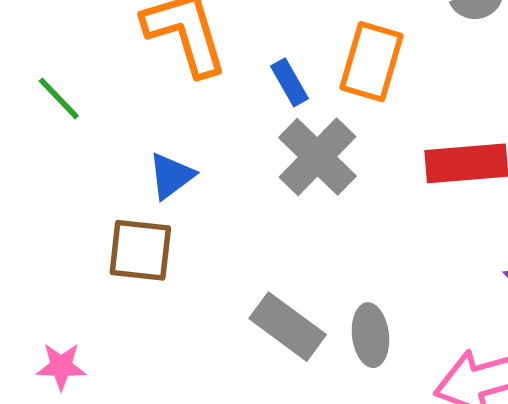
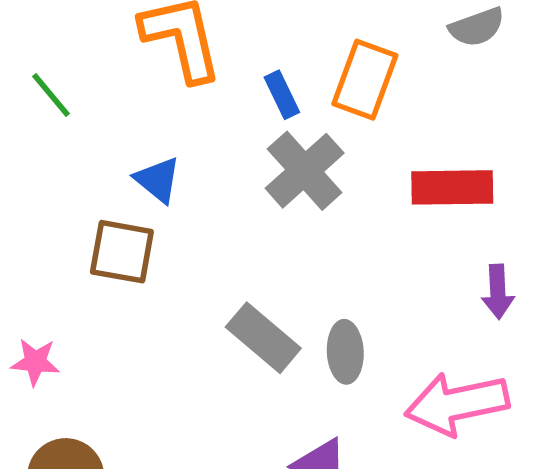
blue triangle: (171, 176) -> (158, 180), turned -48

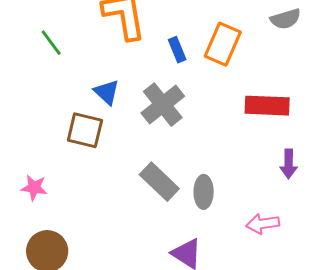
gray cross: (305, 171) -> (163, 105), moved
pink arrow: (457, 404) -> (263, 224), size x0.6

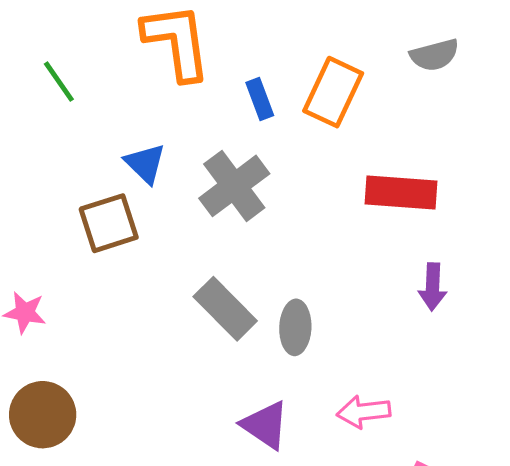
brown square: (85, 130) -> (109, 223), turned -33
pink arrow: (263, 224) -> (364, 412), moved

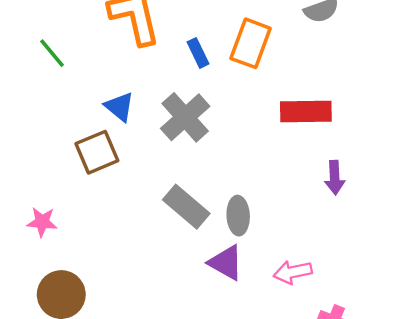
purple triangle: (265, 425) -> (226, 263), moved

